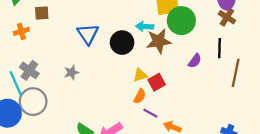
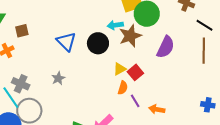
black line: (220, 48) -> (204, 25), moved, turned -48
purple semicircle: (195, 61) -> (166, 47), size x1.6
purple line: (150, 113) -> (135, 101), turned 40

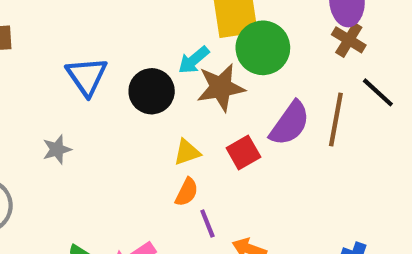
cyan arrow: (115, 25) -> (194, 60), turned -42
brown line: (204, 51) -> (336, 119), moved
red square: (135, 72) -> (243, 153), moved

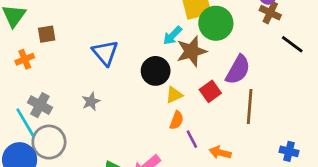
black circle: (152, 91) -> (156, 71), moved
brown line: (336, 119) -> (250, 106), moved

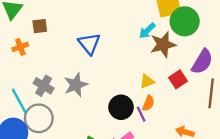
black circle: (156, 71) -> (121, 107), moved
gray star: (91, 101) -> (76, 85), size x1.5
gray cross: (40, 105) -> (44, 86), moved
purple line: (192, 139) -> (141, 114), moved

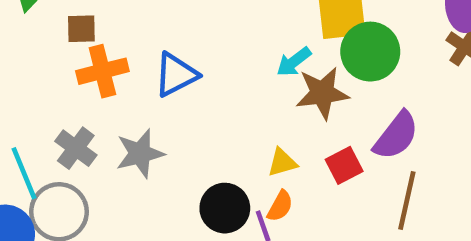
blue triangle: (89, 44) -> (176, 75), turned 35
orange cross: (20, 47) -> (102, 71), moved, size x1.5

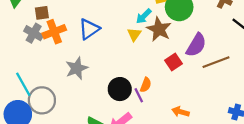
brown star: (322, 93) -> (159, 29), turned -30
gray cross: (76, 148) -> (34, 33), moved
yellow triangle: (282, 162) -> (134, 34), moved, turned -32
brown line: (407, 201) -> (216, 62), moved, turned 64

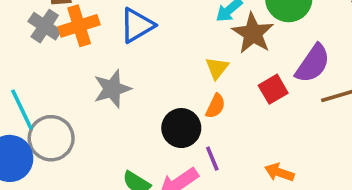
yellow triangle: (134, 34) -> (217, 68), moved
orange semicircle: (146, 85) -> (215, 106), moved
purple line: (139, 95) -> (212, 159), moved

